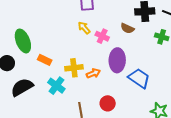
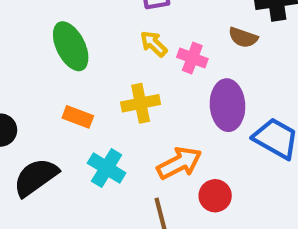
green ellipse: (23, 41) -> (71, 46), moved
yellow cross: (74, 68) -> (141, 103), moved
orange arrow: (93, 73) -> (179, 163), moved, size x1.5

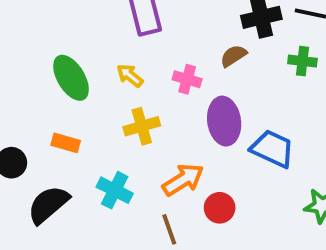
brown semicircle: (243, 37) -> (233, 56), turned 132
yellow arrow: (154, 44) -> (130, 76), moved
orange rectangle: (78, 117) -> (66, 143), moved

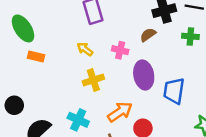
green ellipse: (71, 78) -> (23, 28), moved
orange rectangle: (66, 143) -> (36, 57), moved
blue trapezoid: (272, 149) -> (174, 91), turned -104

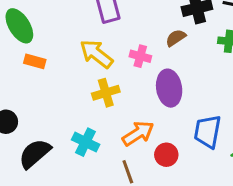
yellow arrow: (85, 49) -> (96, 54), size x1.6
blue trapezoid: (174, 91) -> (208, 132), moved

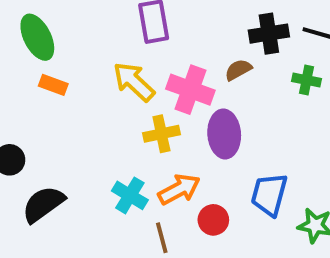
pink cross: (140, 56) -> (190, 90), size x1.6
yellow cross: (106, 93) -> (161, 134), moved
cyan cross: (86, 142) -> (130, 195), moved

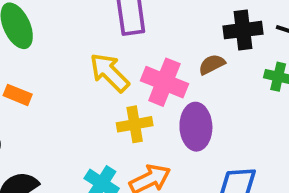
orange rectangle: (53, 85) -> (18, 95), moved

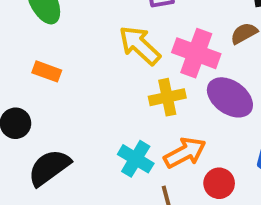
purple ellipse: (196, 127) -> (230, 97), turned -51

